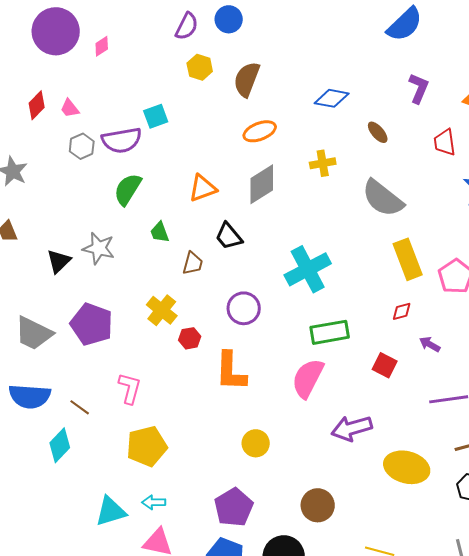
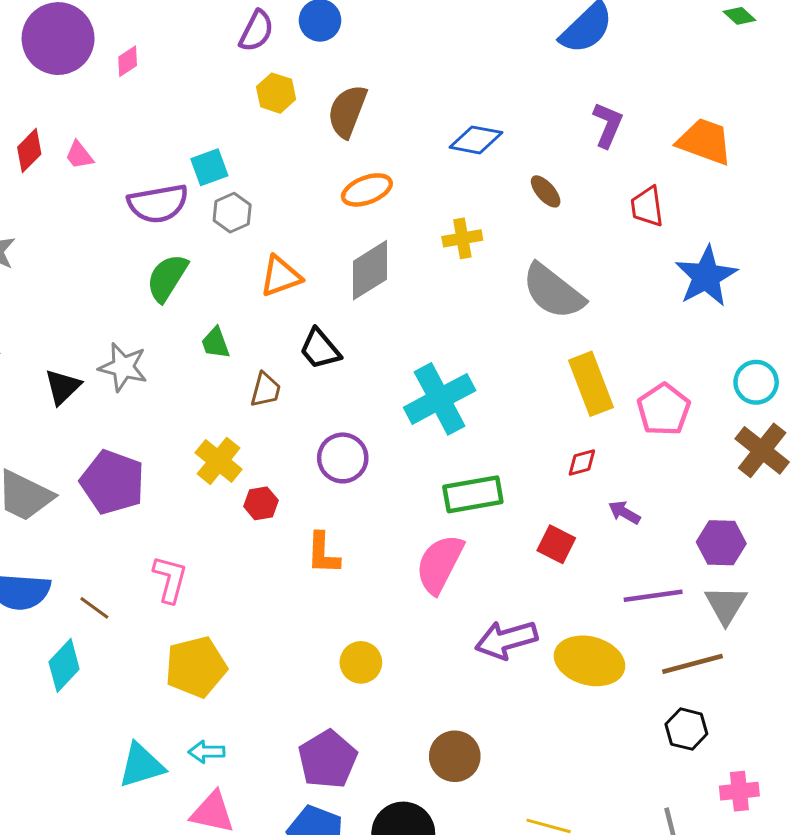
gray hexagon: (82, 146) -> (232, 213), moved
orange L-shape: (231, 371) -> (323, 553), size x0.7
yellow ellipse: (407, 467) -> (590, 661), moved

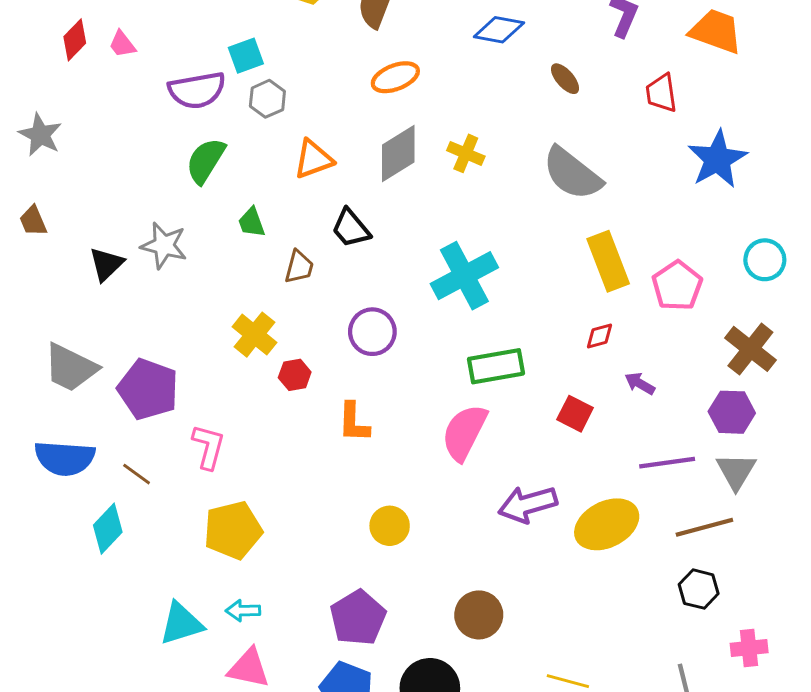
yellow cross: (462, 238) -> (466, 153), moved, turned 33
brown cross: (762, 450) -> (750, 349), moved
purple pentagon: (113, 482) -> (148, 389), moved
yellow ellipse: (590, 661) -> (607, 524), turned -42

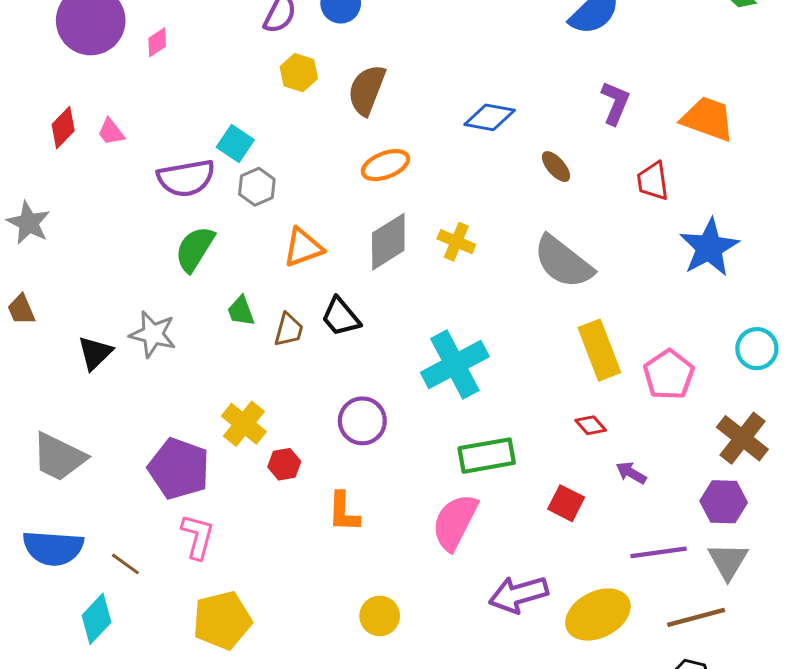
cyan square: (246, 56) -> (235, 143), turned -36
brown trapezoid: (299, 267) -> (289, 330), moved
red diamond: (600, 336) -> (591, 425), turned 64
purple pentagon: (148, 389) -> (179, 469), moved

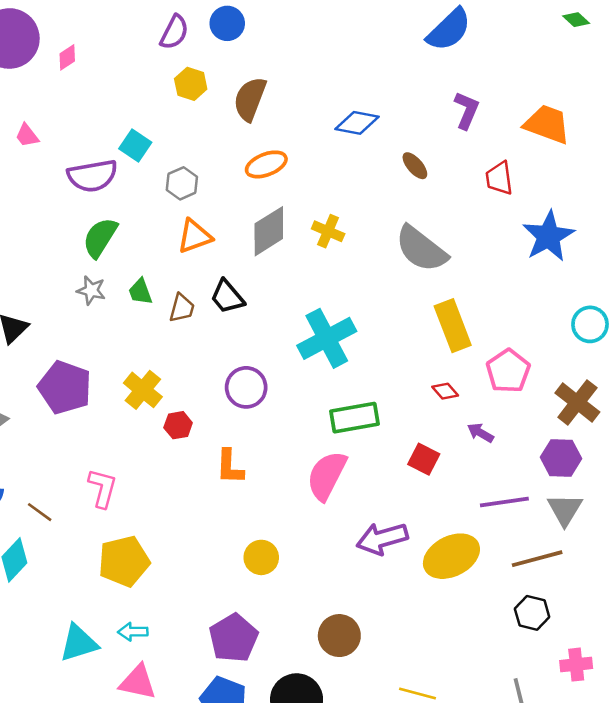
gray hexagon: (257, 187) -> (182, 183), moved
gray star: (153, 334) -> (91, 290), moved, size x0.7
pink pentagon: (669, 375) -> (508, 371), moved
purple pentagon: (179, 469) -> (65, 387), moved

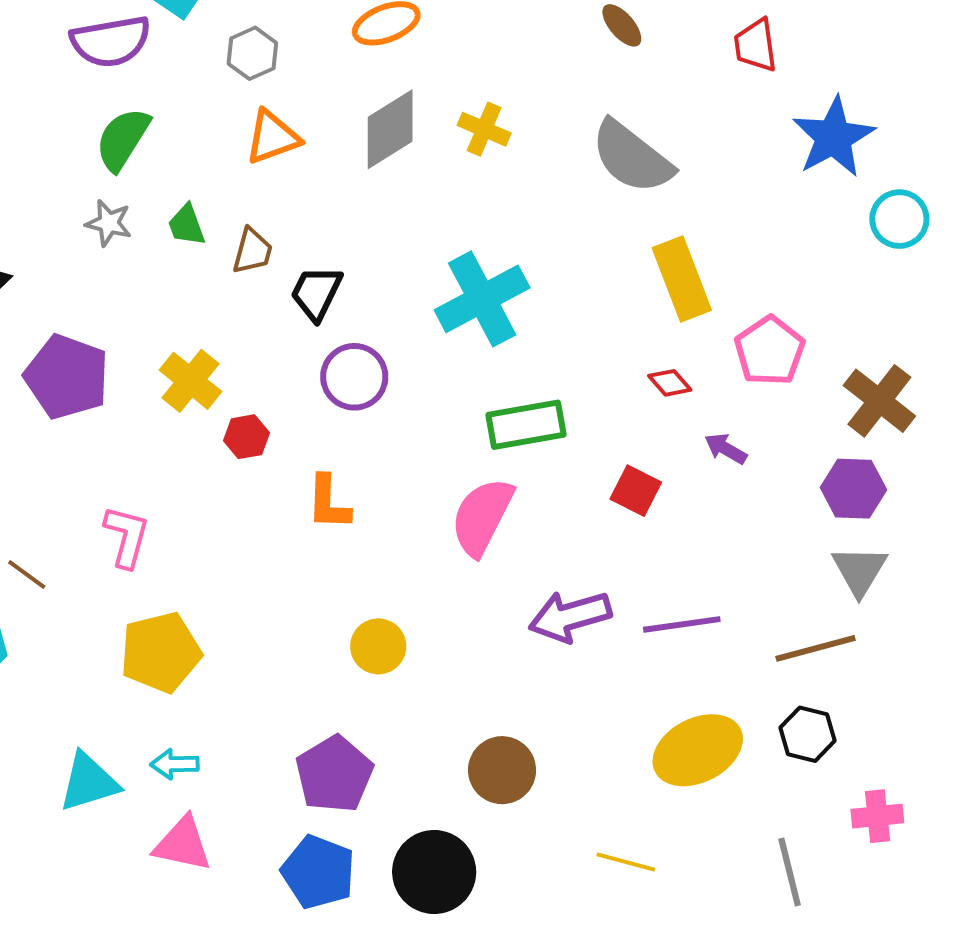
black trapezoid: (227, 297) -> (316, 293), moved, turned 66
cyan circle: (590, 324) -> (899, 219), moved
purple line: (504, 502) -> (682, 624), moved
yellow ellipse: (451, 556) -> (698, 750), moved

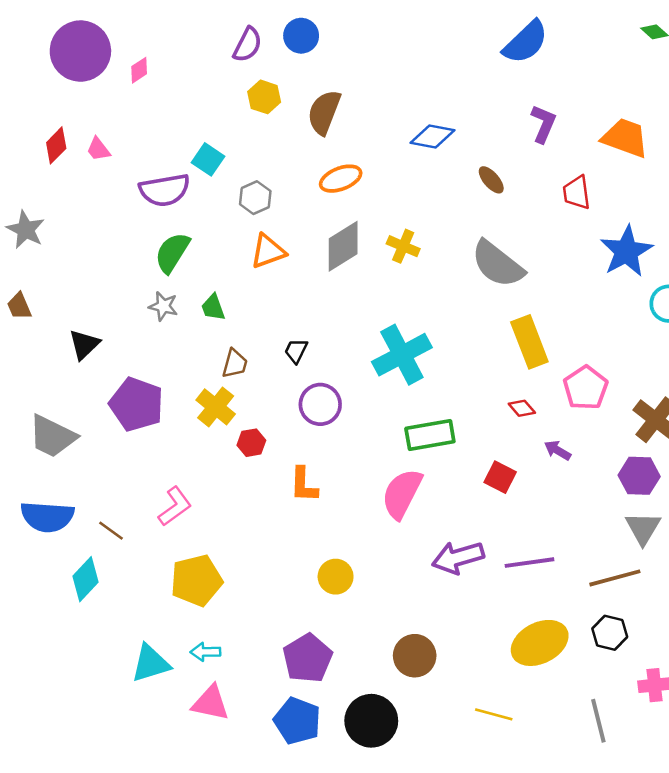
brown trapezoid: (252, 251) -> (235, 364), moved
black trapezoid: (316, 293) -> (296, 351), size x0.7
pink L-shape: (127, 537) -> (175, 506), turned 39

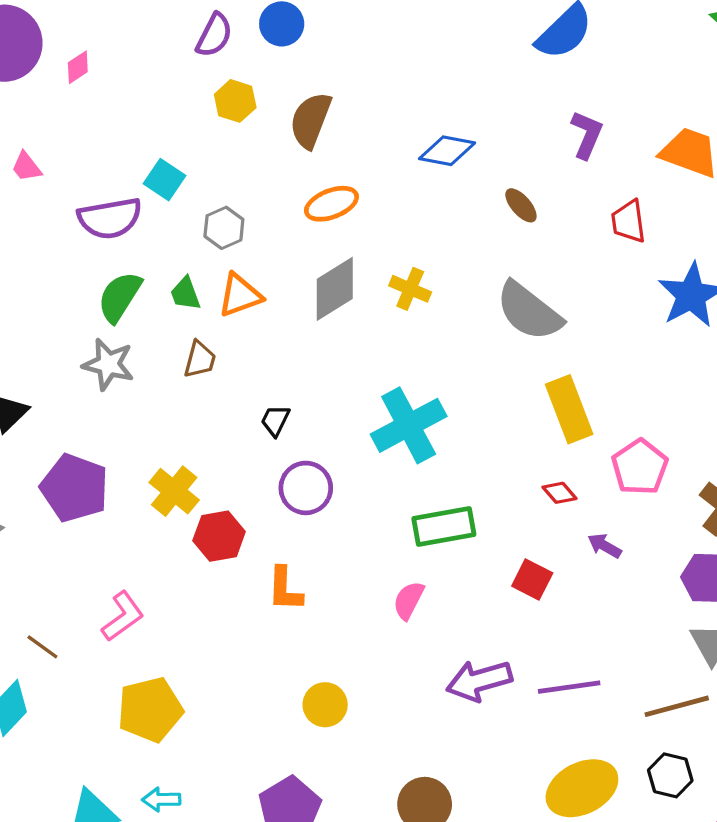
gray star: (163, 306) -> (108, 364), size x1.4
green trapezoid: (213, 307) -> (185, 294), moved
brown trapezoid: (235, 364) -> (200, 359), moved
red hexagon: (251, 443) -> (219, 536), size x1.4
pink semicircle: (402, 494) -> (409, 600), size x0.6

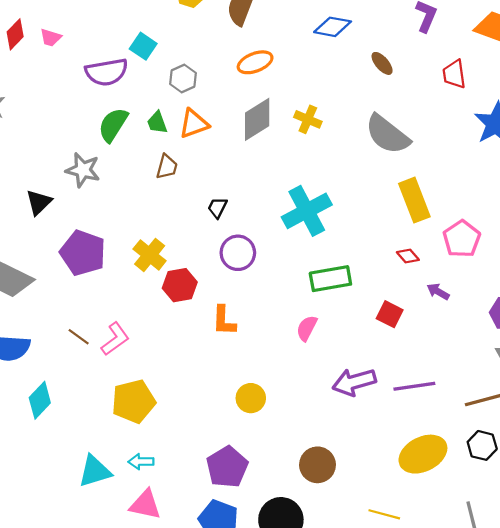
pink trapezoid: (26, 167) -> (51, 38), turned -35
gray star: (108, 364) -> (83, 170), moved
brown line: (42, 647) -> (79, 337), moved

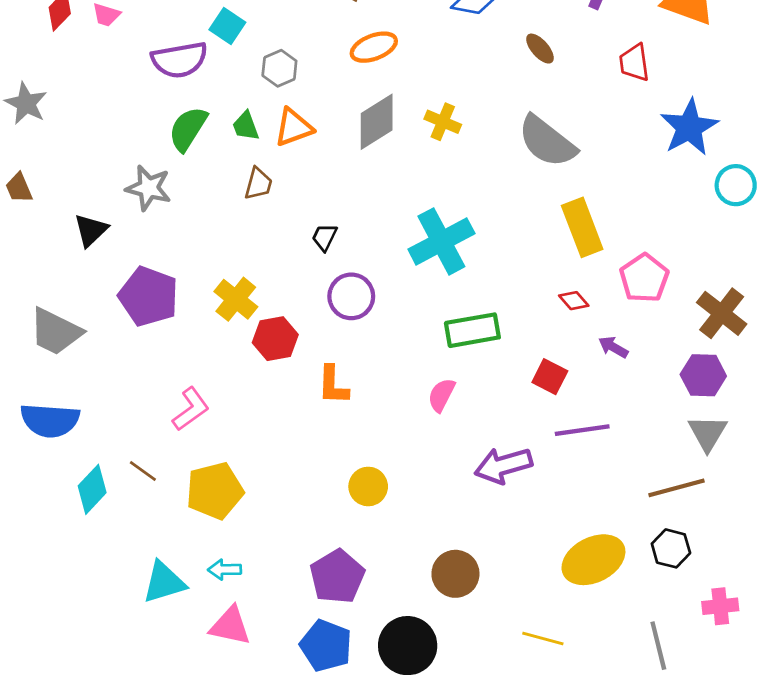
brown line: (79, 337) -> (143, 471), moved
purple line: (414, 386) -> (582, 430), moved

